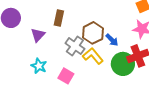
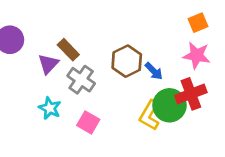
brown rectangle: (59, 18) -> (68, 50), moved, turned -56
gray cross: (75, 46) -> (81, 80), moved
yellow L-shape: (93, 56) -> (150, 115), moved, turned -110

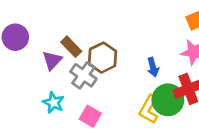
brown hexagon: (127, 61) -> (102, 58), moved
blue arrow: (154, 71) -> (153, 67), turned 30

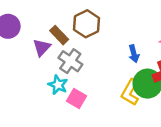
brown hexagon: (102, 58) -> (87, 24), moved
cyan star: (53, 103) -> (58, 85), moved

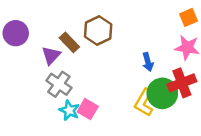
gray cross: (70, 61) -> (59, 84), moved
cyan star: (58, 85) -> (69, 110), moved

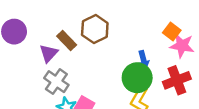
orange square: (188, 17) -> (172, 32), moved, turned -30
green circle: (162, 93) -> (137, 78), moved

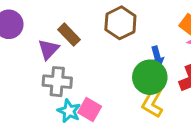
brown hexagon: (95, 29) -> (120, 23), moved
gray cross: (56, 82) -> (57, 82), turned -30

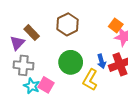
blue arrow: (157, 57) -> (101, 61), moved
green circle: (150, 77) -> (71, 62), moved

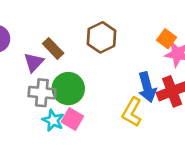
blue arrow: (101, 61) -> (147, 87), size x1.5
green circle: (71, 62) -> (68, 89), moved

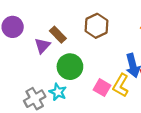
gray cross: (42, 93) -> (35, 99), moved, turned -35
pink square: (72, 119) -> (102, 88), moved

